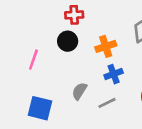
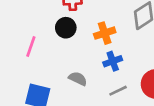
gray semicircle: (79, 91) -> (78, 79), turned 84
gray line: (107, 103) -> (118, 91), moved

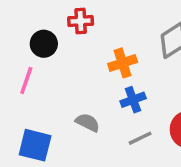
black circle: (66, 28) -> (44, 44), moved

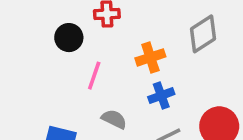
pink line: (26, 80) -> (94, 76), moved

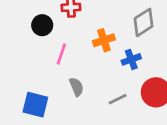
blue cross: (161, 96) -> (131, 59), moved
gray semicircle: (114, 119) -> (76, 87), turned 42

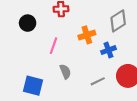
black circle: (42, 25) -> (28, 23), moved

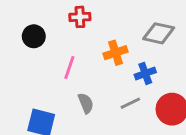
gray diamond: (118, 21) -> (159, 33), turned 45
gray line: (98, 81) -> (130, 103), moved

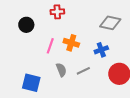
orange cross: (116, 53) -> (71, 43), moved, turned 35
gray line: (130, 103) -> (83, 71), moved

